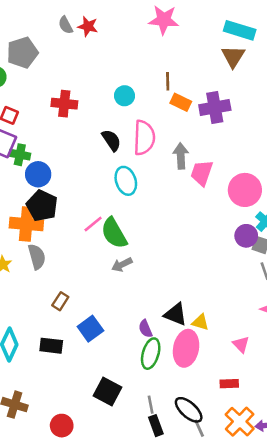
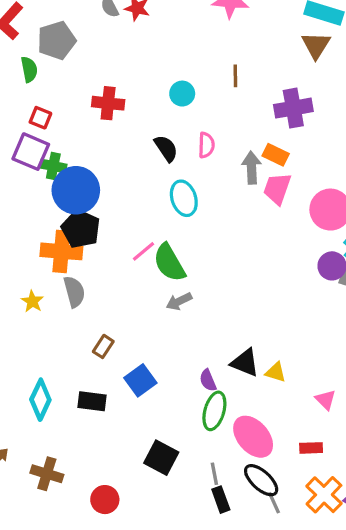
orange rectangle: (181, 102) -> (276, 155), moved
pink semicircle: (144, 138) -> (206, 145), size x0.6
blue circle: (38, 174) -> (76, 190), size x1.5
pink ellipse: (186, 348) -> (253, 437), moved, turned -52

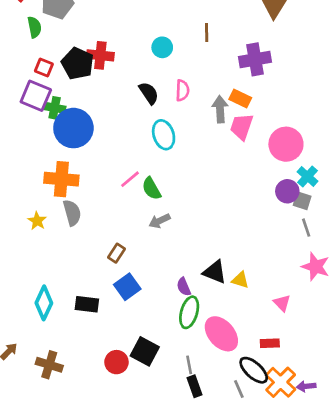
black pentagon: (81, 229) -> (77, 63), moved
green semicircle: (169, 263) -> (151, 189), size x0.7
brown rectangle: (103, 346) -> (116, 253), moved
black ellipse: (261, 480) -> (254, 370), moved
red circle: (105, 500) -> (116, 362), moved

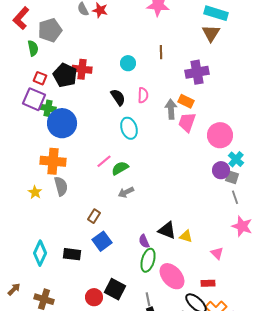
green semicircle: (151, 189) -> (120, 168), turned 90

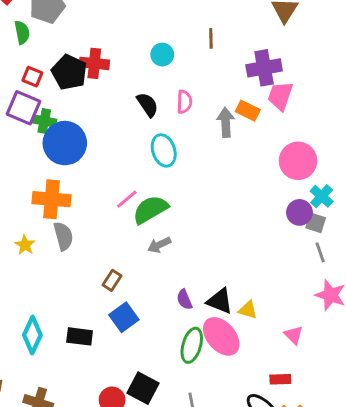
pink trapezoid: (187, 122) -> (280, 96), moved
green semicircle: (120, 168) -> (150, 210), size x1.4
purple semicircle: (144, 241) -> (184, 300), moved
pink ellipse: (172, 276) -> (221, 336), moved

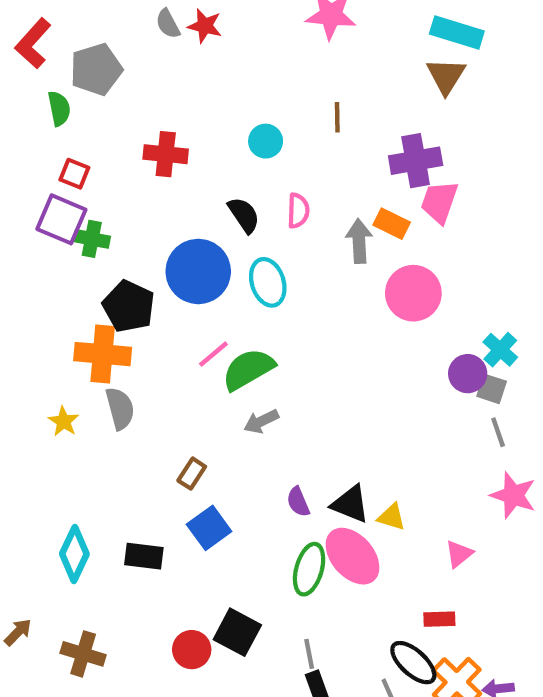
black pentagon: (69, 72) -> (129, 306), moved
blue circle: (65, 143) -> (198, 271), moved
pink circle: (298, 161) -> (413, 293), moved
pink triangle: (294, 335) -> (459, 554), turned 36

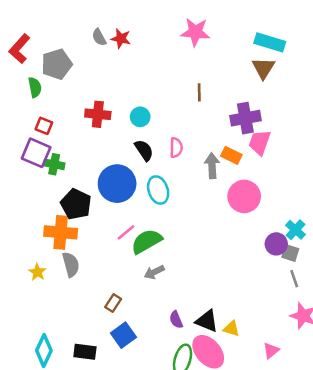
cyan circle: (266, 141) -> (140, 117), moved

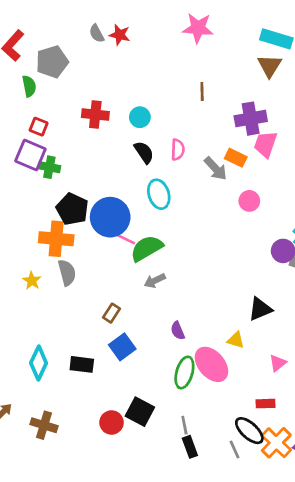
gray arrow: (212, 166) -> (216, 169), turned 140
blue circle: (117, 184) -> (110, 217), moved
pink circle: (244, 196) -> (249, 201), size x0.6
pink line: (126, 232) -> (125, 239), turned 66
black triangle: (207, 321) -> (260, 309), moved, turned -45

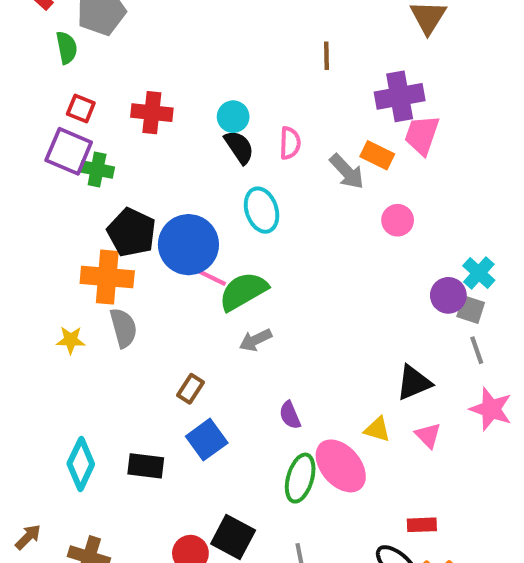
red cross: (95, 114) -> (152, 113), moved
cyan circle: (140, 117) -> (233, 117), moved
yellow star: (32, 281) -> (71, 340), turned -30
pink triangle: (278, 363) -> (428, 435), moved, turned -36

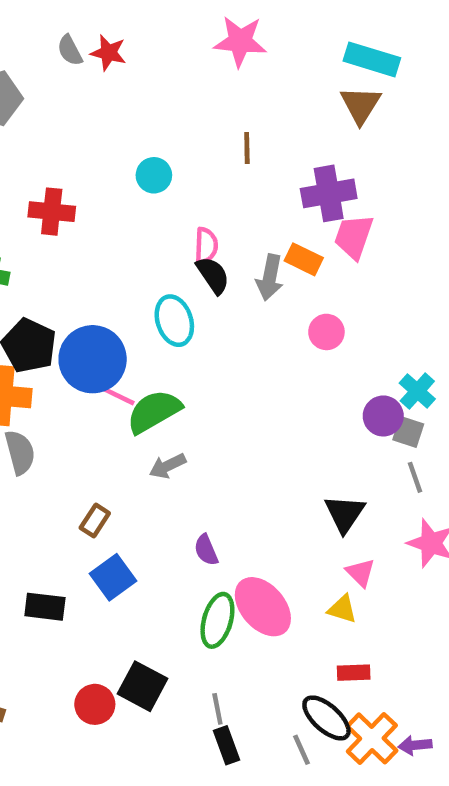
cyan circle: (233, 117) -> (154, 175), moved
black semicircle: (239, 147) -> (213, 275), moved
gray arrow: (347, 171) -> (270, 277), turned 54
black triangle: (414, 383) -> (345, 514), turned -33
yellow triangle: (377, 429) -> (342, 609), moved

